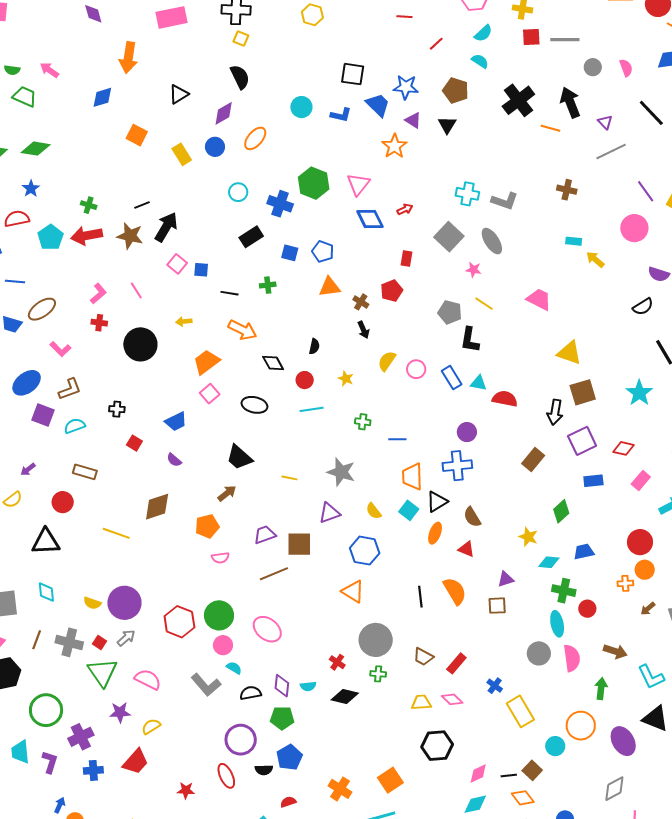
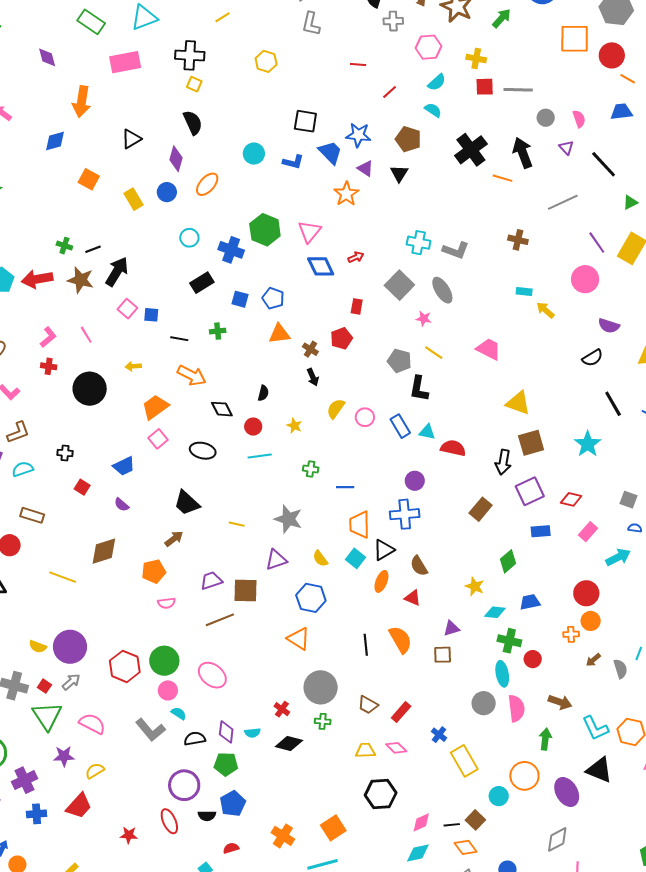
purple diamond: (224, 113) -> (176, 159), turned -45
purple triangle: (605, 122) -> (566, 147), moved
green cross: (89, 205) -> (64, 246), moved

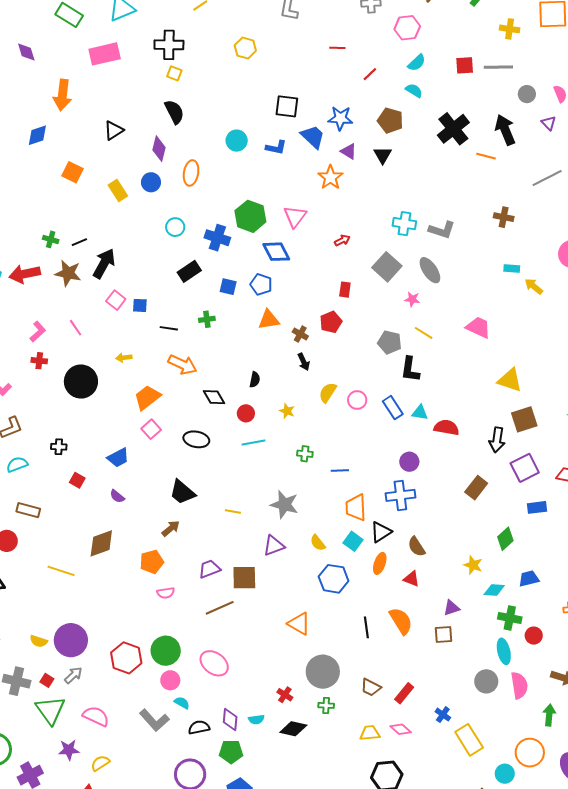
yellow cross: (476, 59) -> (510, 29), moved
orange ellipse: (207, 184) -> (191, 173), turned -30
blue diamond: (321, 266) -> (276, 252), moved
blue hexagon: (311, 598) -> (334, 579), moved

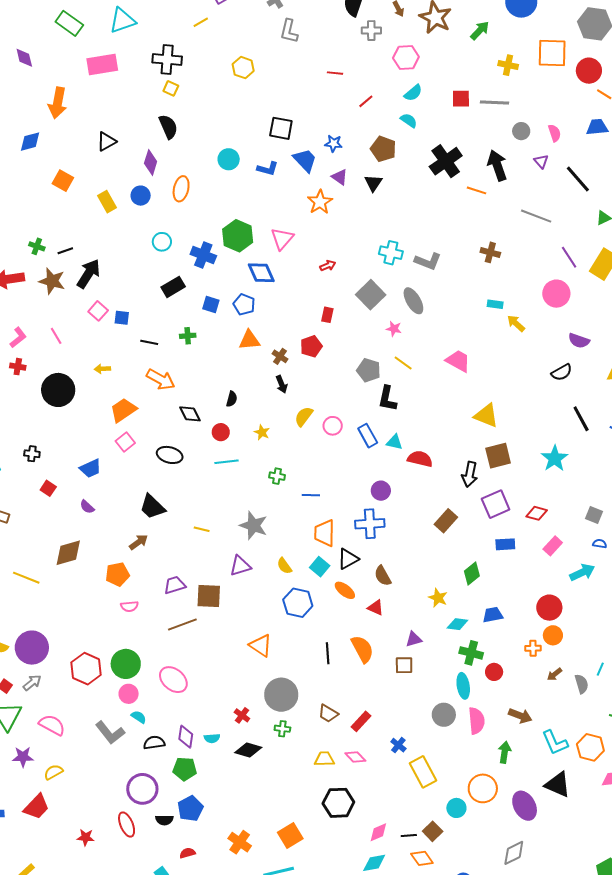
blue star: (340, 118) -> (334, 143), size x0.7
gray line: (547, 178) -> (536, 216), turned 44
orange ellipse: (380, 563) -> (345, 590), turned -75

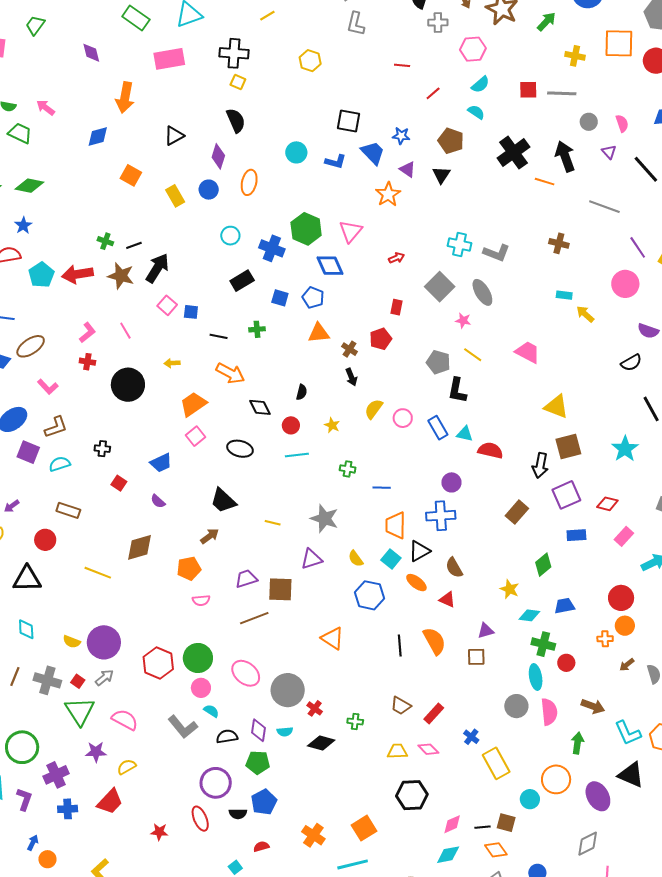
gray circle: (281, 695) -> (288, 690), moved
brown square: (433, 831) -> (506, 823), turned -30

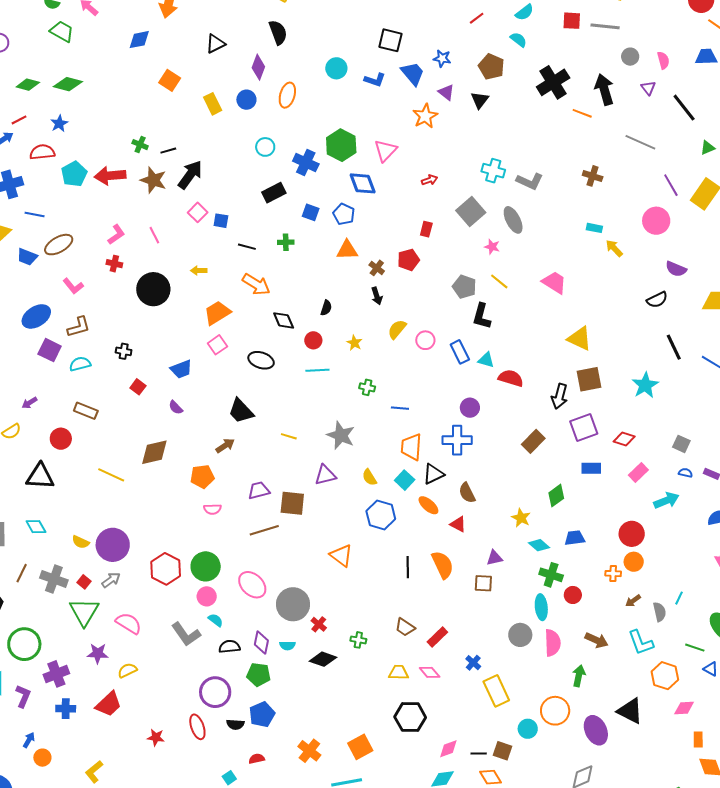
cyan diamond: (529, 615) -> (539, 545), turned 30
cyan diamond: (26, 629) -> (36, 527), turned -30
cyan L-shape: (628, 733) -> (641, 643), moved

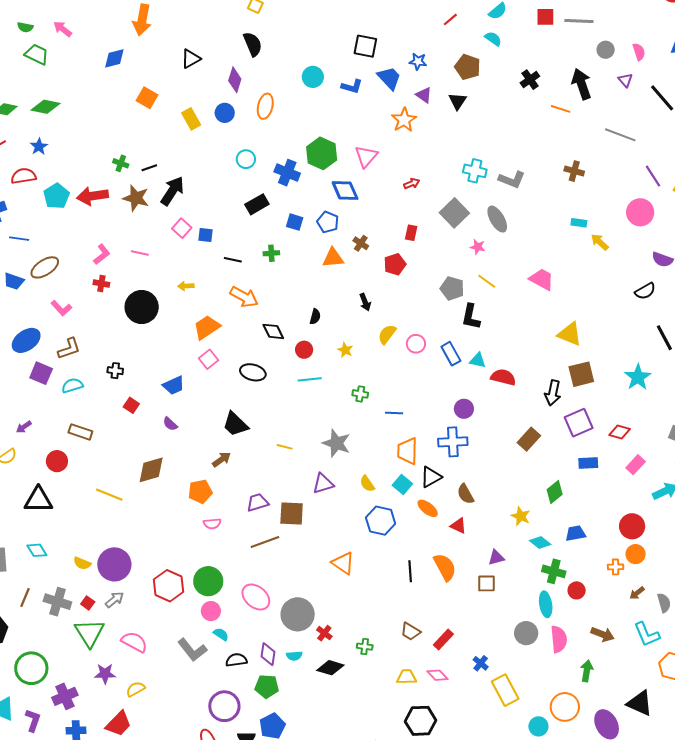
black cross: (553, 82) -> (530, 80), size x0.6
pink line: (154, 235) -> (140, 253), turned -48
brown cross: (377, 268) -> (361, 243), moved

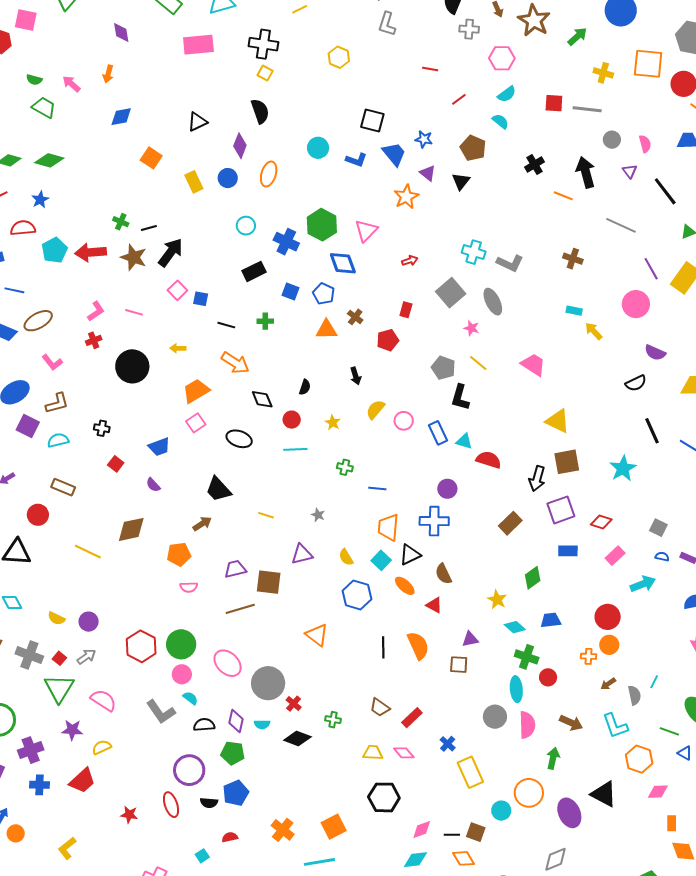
orange arrow: (142, 20) -> (108, 74), moved, size x0.6
red cross: (101, 283) -> (94, 340), turned -35
gray star: (336, 443) -> (318, 515), size x0.5
purple circle: (114, 564) -> (89, 622), size x0.6

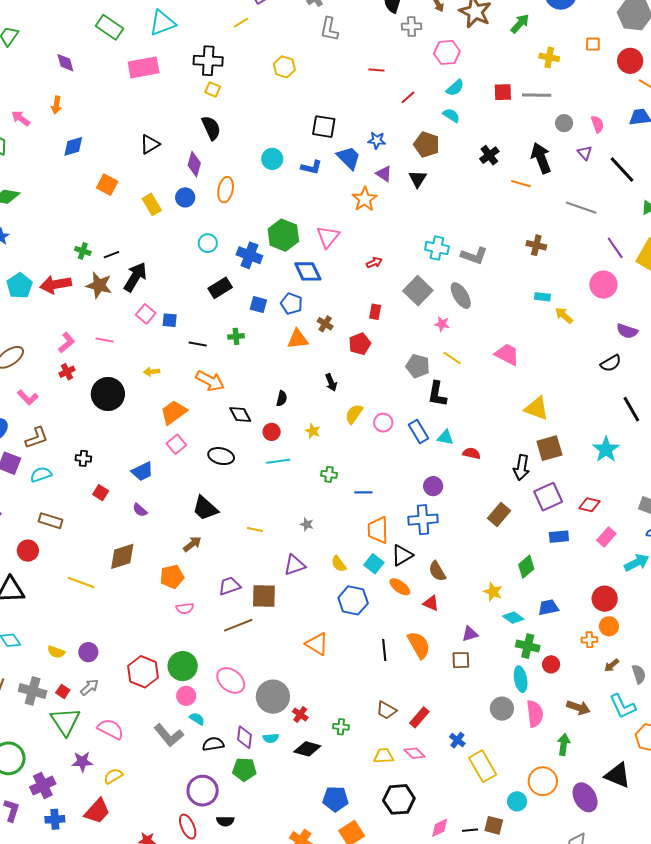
orange square: (648, 64) -> (593, 44), size x0.5
red semicircle: (489, 460) -> (472, 453), size x0.7
blue pentagon: (236, 793) -> (335, 799), moved, turned 30

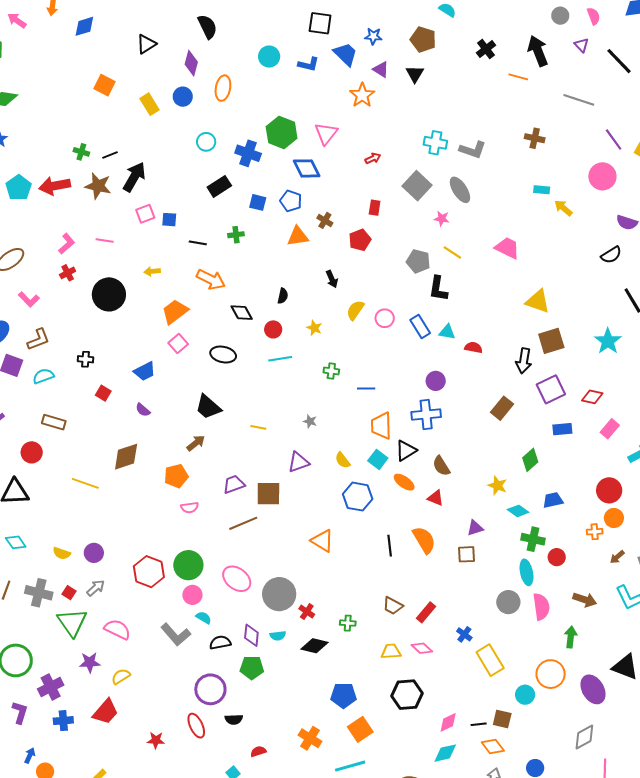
blue diamond: (73, 146) -> (84, 26), moved
pink square: (146, 314) -> (145, 214), turned 30

